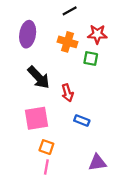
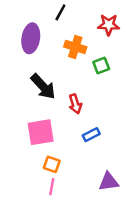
black line: (70, 11) -> (60, 12), moved, turned -32
red star: (97, 34) -> (109, 25), moved
green square: (91, 59) -> (101, 65), turned -32
blue rectangle: (82, 120) -> (91, 135), turned -48

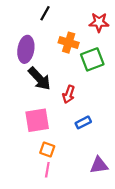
black line: (60, 12) -> (45, 13), moved
purple ellipse: (31, 38) -> (26, 49), moved
green square: (101, 65) -> (92, 59), size x1.5
red arrow: (75, 104) -> (69, 94), turned 36

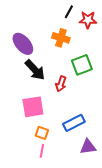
black line: (45, 13) -> (69, 12), moved
purple ellipse: (26, 49) -> (23, 44), turned -50
green square: (92, 59) -> (82, 65), moved
blue rectangle: (83, 122) -> (74, 123), moved, size x1.5

